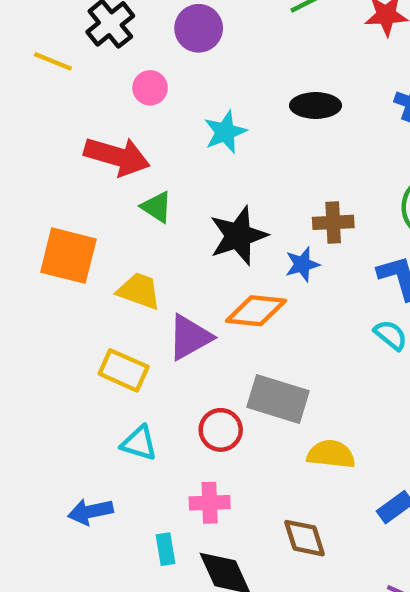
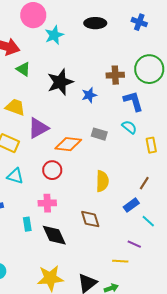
pink circle: (150, 88) -> (33, 15), moved, size x1.6
brown cross: (333, 222) -> (115, 75), moved
orange diamond: (256, 311) -> (68, 144), moved
gray rectangle: (278, 399) -> (99, 134), moved, size x0.6
yellow semicircle: (331, 454) -> (102, 181), turned 85

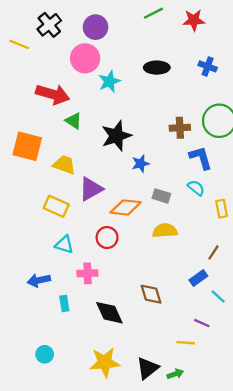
blue star: (89, 95) -> (141, 164), moved
yellow semicircle: (102, 181) -> (165, 231), moved, turned -95
pink cross: (47, 203) -> (87, 273), moved
cyan rectangle: (27, 224) -> (64, 303), moved

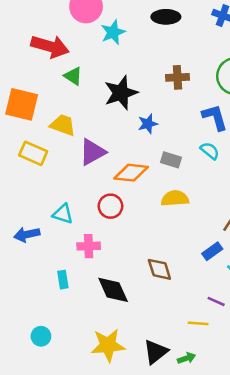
brown cross: (180, 128) -> (177, 77), moved
yellow rectangle: (56, 206) -> (33, 153), moved
blue arrow: (39, 280) -> (27, 234), moved

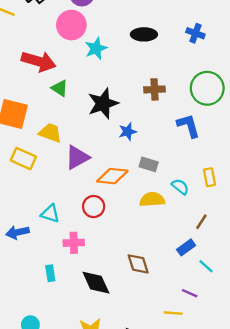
cyan semicircle: (210, 151) -> (180, 187), moved

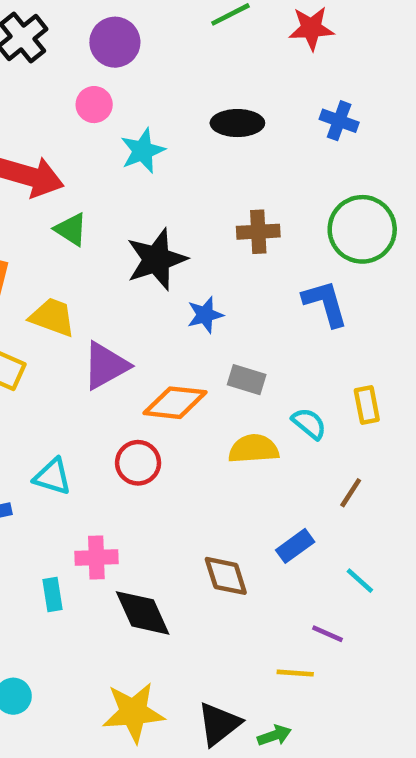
pink circle: (71, 25) -> (94, 105), size x0.6
pink cross: (74, 243) -> (96, 558), moved
blue rectangle: (186, 247) -> (295, 546), moved

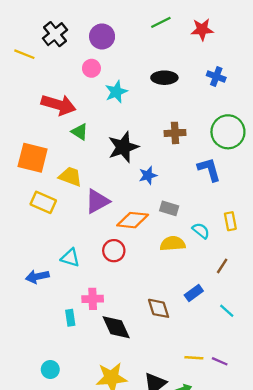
purple line: (328, 634) -> (220, 361), moved

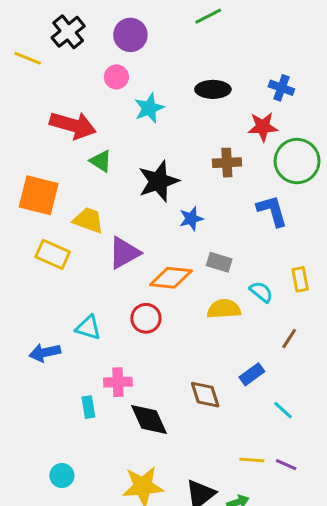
red star: (202, 29) -> (263, 127), moved
cyan line: (227, 311) -> (283, 410), moved

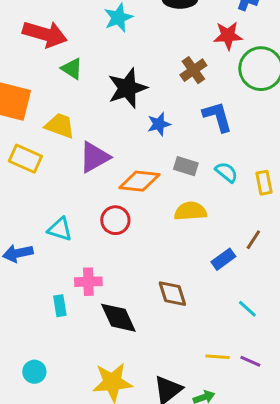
brown cross: (227, 163) -> (193, 70), turned -32
blue L-shape: (272, 211) -> (217, 117), moved
cyan semicircle: (261, 292) -> (226, 172), moved
blue rectangle: (252, 374) -> (223, 259), moved

